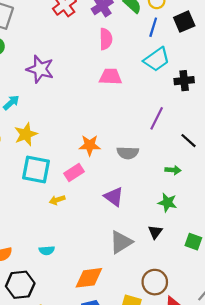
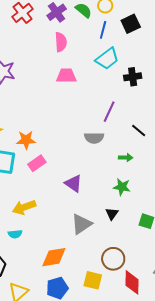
orange star: (90, 145) -> (26, 140), moved
gray semicircle: (128, 153) -> (94, 138), moved
yellow arrow: (57, 200) -> (24, 207), moved, size x1.6

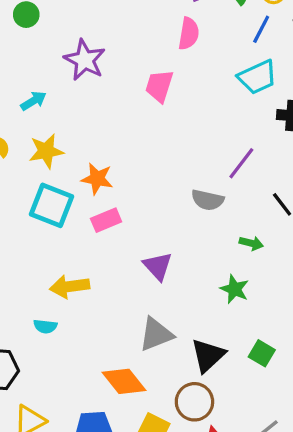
pink trapezoid: (66, 76) -> (159, 86), moved, turned -85
black triangle: (112, 214) -> (208, 355), moved, size x1.6
orange diamond: (54, 257) -> (124, 381), moved, turned 48

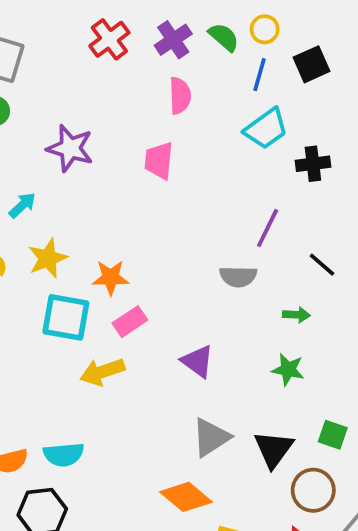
yellow arrow: (70, 286) -> (102, 372), moved
cyan semicircle: (45, 326) -> (64, 455), moved, size x1.5
brown circle: (194, 402) -> (313, 490), moved

